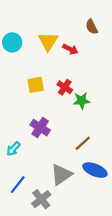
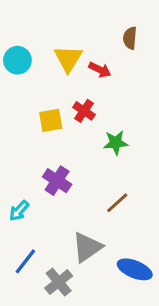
brown semicircle: (92, 27) -> (130, 38), turned 32
red cross: (65, 87) -> (84, 111), moved
blue ellipse: (95, 170) -> (135, 269), moved

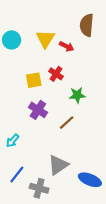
brown semicircle: (130, 38) -> (87, 25), size x1.5
purple cross: (57, 181) -> (38, 110), moved
brown line: (117, 203) -> (67, 123), moved
gray cross: (59, 282) -> (39, 188), turned -36

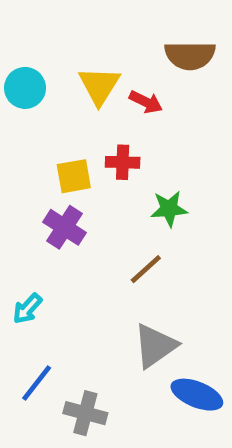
brown semicircle: (87, 25) -> (190, 55), turned -95
red cross: (56, 74) -> (123, 162), turned -32
purple cross: (38, 110) -> (64, 227), moved
gray triangle: (58, 165) -> (155, 346), moved

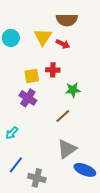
brown semicircle: (190, 55) -> (67, 20), moved

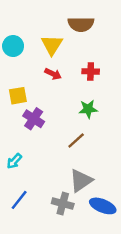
red arrow: (63, 44) -> (53, 74), moved
red cross: (53, 70) -> (91, 71), moved
yellow square: (32, 76) -> (18, 96), moved
gray cross: (37, 178) -> (63, 204), moved

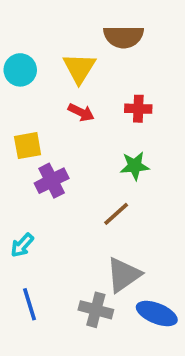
purple cross: (34, 119) -> (52, 181), turned 30
blue line: (19, 200) -> (29, 304), turned -55

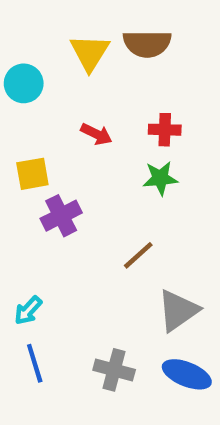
yellow triangle: (79, 68) -> (90, 53), moved
green star: (135, 166) -> (160, 178), moved
cyan arrow: (22, 245) -> (28, 310), moved
gray triangle: (124, 275) -> (178, 310), moved

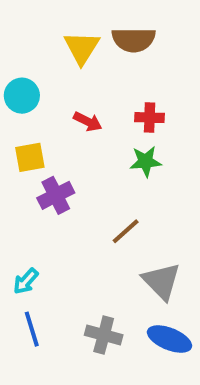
cyan circle: (24, 83) -> (22, 96), moved
gray triangle: (178, 310) -> (162, 281), turned -39

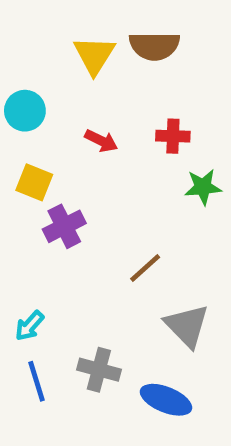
yellow square: (30, 157) -> (34, 182), turned 32
green star: (146, 161) -> (203, 187), moved
gray cross: (104, 335) -> (99, 370), moved
blue ellipse: (169, 339) -> (166, 400), moved

